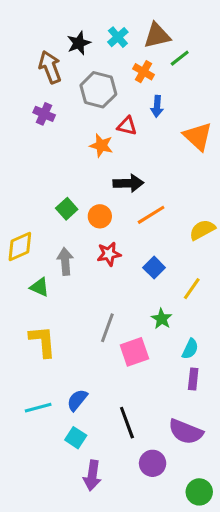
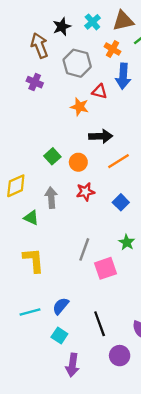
blue arrow: (157, 106) -> (123, 76), size x1.5

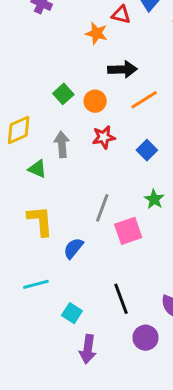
blue semicircle: (61, 306) -> (73, 248), moved

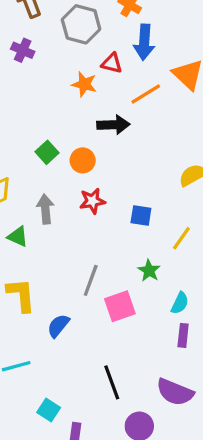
orange line: (144, 100) -> (146, 94), moved
blue square: (147, 150) -> (141, 216), turned -36
cyan square: (72, 313) -> (49, 410), moved

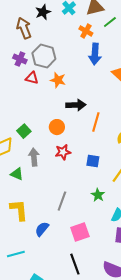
gray hexagon: (81, 24) -> (44, 56), moved
red triangle: (112, 63) -> (32, 78), moved
orange line: (146, 94) -> (96, 122), moved, turned -42
green square: (47, 152) -> (24, 131), moved
pink square: (120, 306) -> (80, 232), moved

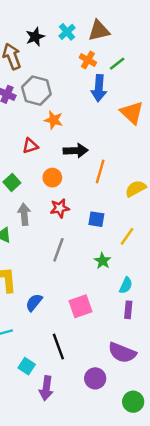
green line: (110, 22) -> (117, 64), moved
red triangle: (32, 78) -> (30, 146), moved, turned -32
gray line: (62, 201) -> (58, 250), moved
black line: (75, 264) -> (58, 347), moved

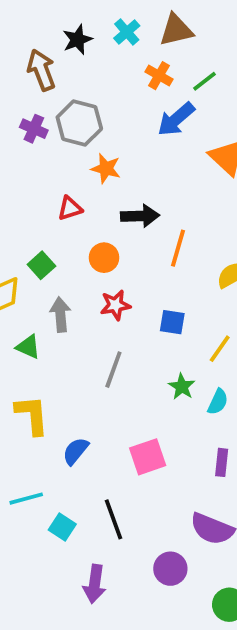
blue arrow: (99, 88) -> (176, 119), turned 45
cyan semicircle: (126, 285) -> (218, 402), moved
cyan square: (27, 366) -> (62, 527), moved

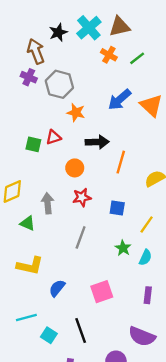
cyan cross: (127, 32) -> (89, 28), size x1.5
blue arrow: (176, 119) -> (119, 100), moved
purple cross: (34, 129) -> (29, 77), moved
green square: (41, 265) -> (33, 144), moved, turned -35
yellow L-shape: (32, 415) -> (30, 266), turned 108

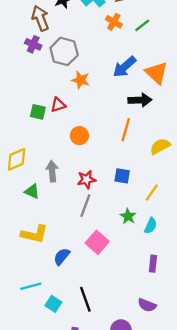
black arrow: (97, 142) -> (140, 100), moved
red star: (82, 197) -> (87, 179), moved
pink square: (102, 292) -> (97, 242), moved, turned -30
purple semicircle: (142, 336) -> (147, 305), size x0.7

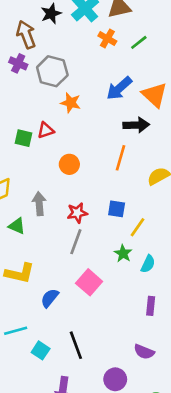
yellow line: (152, 193) -> (138, 227), moved

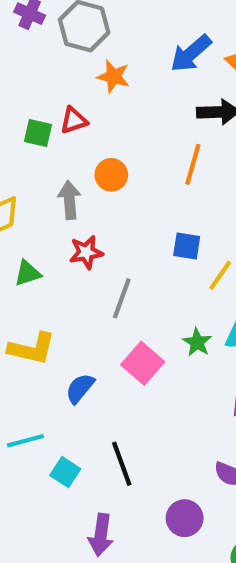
gray arrow: (39, 204) -> (69, 200), moved
red star: (77, 213) -> (86, 252), moved
green triangle: (17, 226) -> (28, 273), turned -42
green star: (123, 253) -> (197, 342), moved

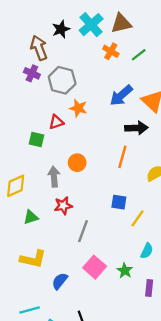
red triangle: (74, 120) -> (56, 122), moved
green star: (197, 342) -> (125, 271), moved

